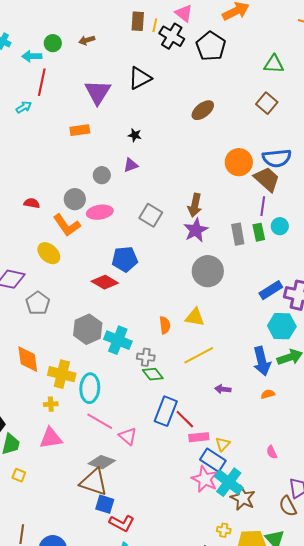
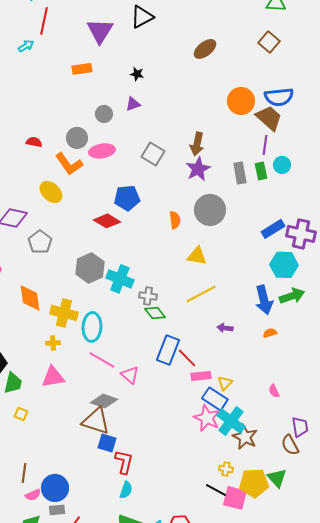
orange semicircle: (165, 325) -> (175, 220), moved
red L-shape: (122, 523) -> (124, 462), turned -105

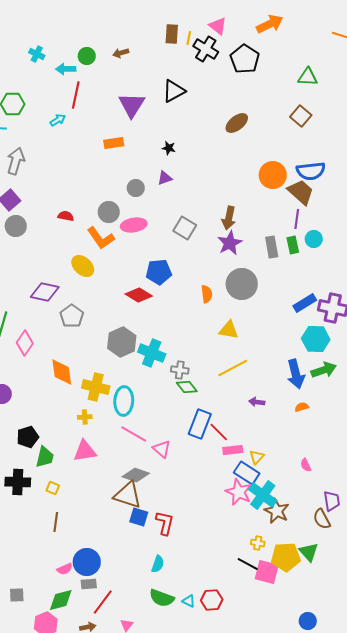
red L-shape: (124, 462) -> (165, 523), moved
brown line: (24, 473) -> (56, 522), moved

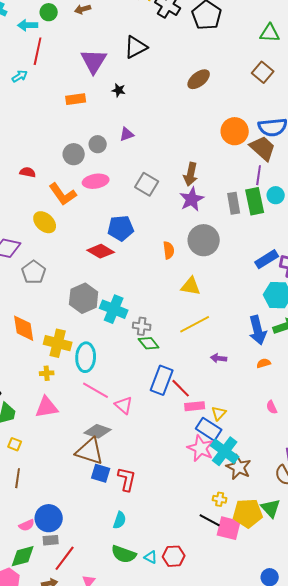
black star: (169, 148) -> (119, 90), moved
gray circle: (109, 212) -> (74, 154), moved
green rectangle: (293, 245) -> (255, 201), size x1.5
pink semicircle: (306, 465) -> (272, 407), moved

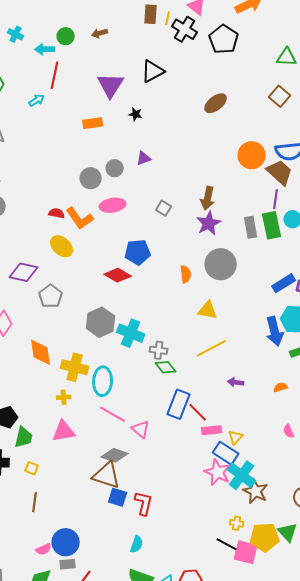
red semicircle: (28, 172) -> (57, 213), moved
gray square: (147, 184) -> (164, 208), size x0.7
blue arrow: (258, 330) -> (275, 331), moved

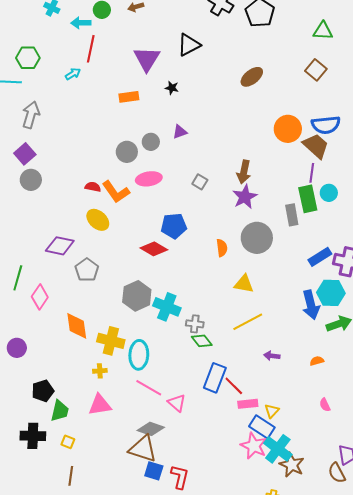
gray rectangle: (251, 227) -> (292, 215), moved

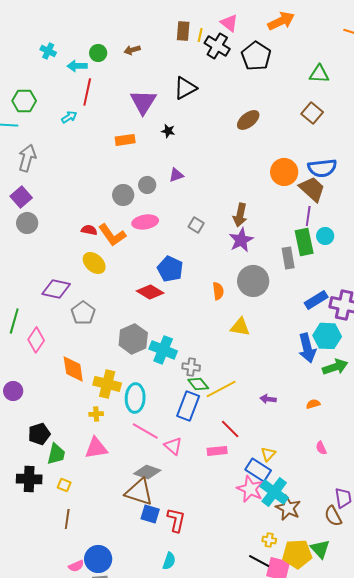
blue pentagon: (174, 226) -> (170, 269), turned 30
yellow line: (248, 322) -> (221, 389), moved
blue rectangle: (215, 378) -> (188, 406), moved
pink rectangle: (248, 404) -> (217, 451), moved

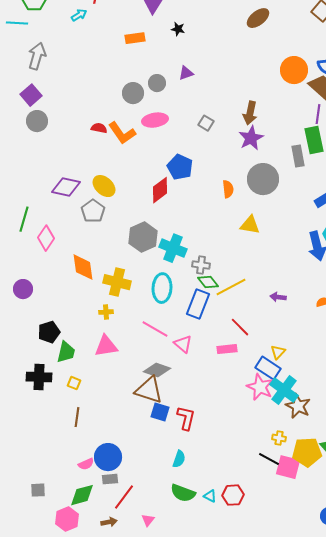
yellow ellipse: (94, 263) -> (104, 186), moved
red diamond: (150, 292) -> (160, 190), turned -68
cyan ellipse: (135, 398) -> (162, 288), moved

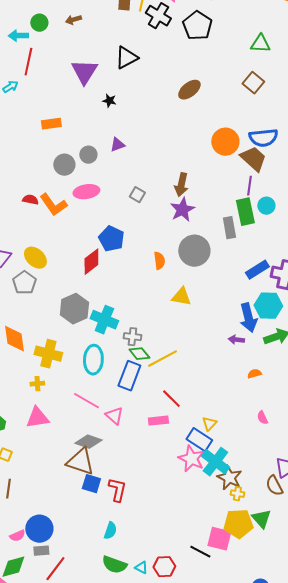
orange rectangle: (135, 38) -> (51, 124), moved
purple arrow: (278, 297) -> (236, 340), moved
yellow cross: (279, 438) -> (237, 494), moved
black line: (269, 459) -> (200, 552), moved

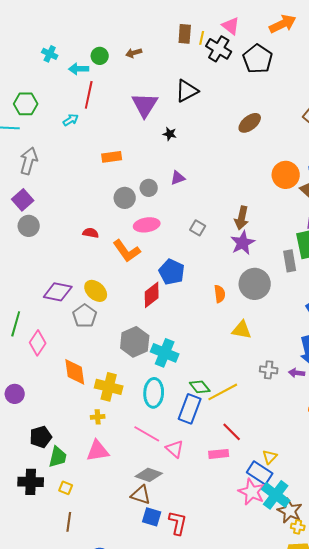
orange L-shape: (53, 205) -> (127, 251), moved
gray cross: (132, 337) -> (269, 370), moved
brown triangle: (80, 462) -> (141, 495), size x0.7

